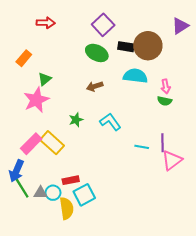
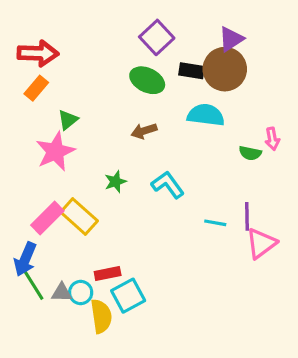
red arrow: (46, 23) -> (38, 53), moved, size x1.4
purple triangle: (180, 26) -> (231, 39), moved
pink arrow: (166, 86) -> (272, 139), moved

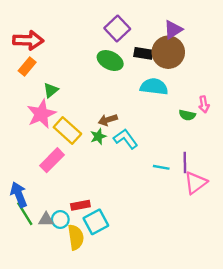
brown arrow: (144, 131) -> (108, 120), moved
green star: (115, 182) -> (98, 136), moved
yellow rectangle: (79, 216) -> (67, 131), moved
pink rectangle: (47, 218) -> (52, 160), moved
blue arrow: (25, 259) -> (19, 195), turned 135

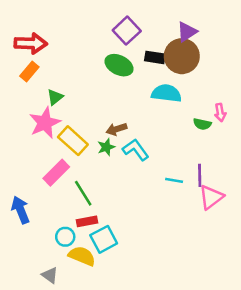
green line: (25, 214) -> (83, 193), moved
gray triangle: (46, 220) -> (50, 275), moved, turned 35
yellow semicircle: (76, 237) -> (82, 256), turned -60

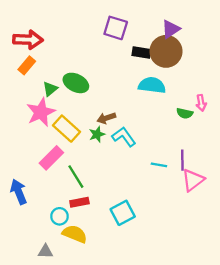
purple square: (127, 31) -> (116, 28), turned -30
green ellipse: (119, 65) -> (76, 83), moved
cyan square: (104, 239) -> (123, 213), moved
gray triangle: (50, 275) -> (45, 251), turned -35

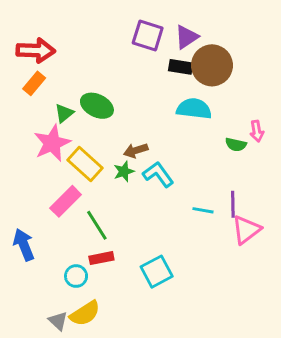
purple triangle: (171, 29) -> (187, 37), moved
yellow semicircle: (75, 234) -> (85, 313), moved, turned 125
gray triangle: (45, 251) -> (58, 321), turned 42

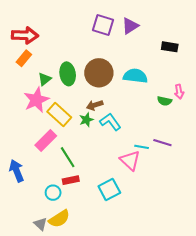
brown circle: (212, 65) -> (99, 73), moved
black rectangle: (181, 67) -> (170, 47), moved
green ellipse: (97, 106) -> (68, 74), turned 55
purple line: (233, 204) -> (162, 143), turned -72
pink triangle: (246, 230) -> (130, 160), moved, turned -40

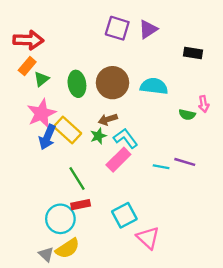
green triangle: (45, 79) -> (41, 79), moved
pink rectangle: (46, 141) -> (118, 160), moved
pink triangle: (130, 160) -> (148, 238), moved
blue arrow: (17, 171) -> (47, 137), moved, turned -135
cyan circle: (53, 193) -> (60, 219), size x1.6

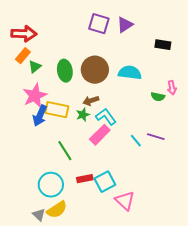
yellow rectangle: (67, 130) -> (57, 110), turned -30
cyan line: (161, 167) -> (136, 141), turned 40
red rectangle: (81, 205) -> (85, 179), moved

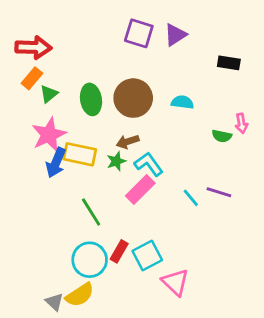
cyan semicircle: (130, 73) -> (182, 102), size x0.7
red rectangle: (85, 179) -> (119, 251), turned -49
cyan circle: (51, 185) -> (90, 260), moved

